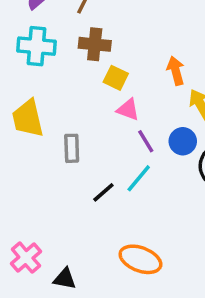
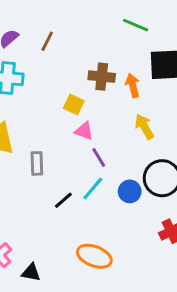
brown cross: (95, 44) -> (102, 77), moved
orange arrow: (176, 71) -> (133, 85), moved
blue circle: (183, 141) -> (130, 191), moved

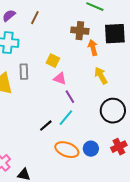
brown cross: (102, 77) -> (80, 31), moved
gray rectangle: (37, 163) -> (24, 72), moved
blue circle: (130, 191) -> (91, 149), moved
orange ellipse: (94, 256) -> (67, 150), moved

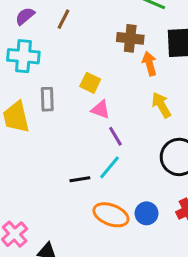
black line: (46, 126) -> (80, 179), turned 32

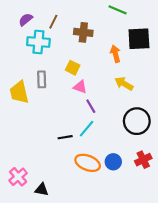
brown cross: (130, 38) -> (83, 32), moved
cyan cross: (23, 56) -> (38, 42), moved
yellow arrow: (161, 105) -> (124, 84), turned -30

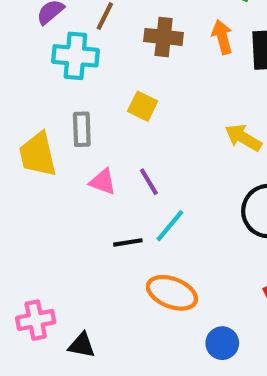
orange arrow: (115, 54) -> (222, 37), moved
pink triangle: (80, 87) -> (103, 182), moved
purple line: (91, 106) -> (149, 182), moved
blue circle: (113, 162) -> (222, 343), moved
pink cross: (18, 177) -> (36, 320), turned 30

